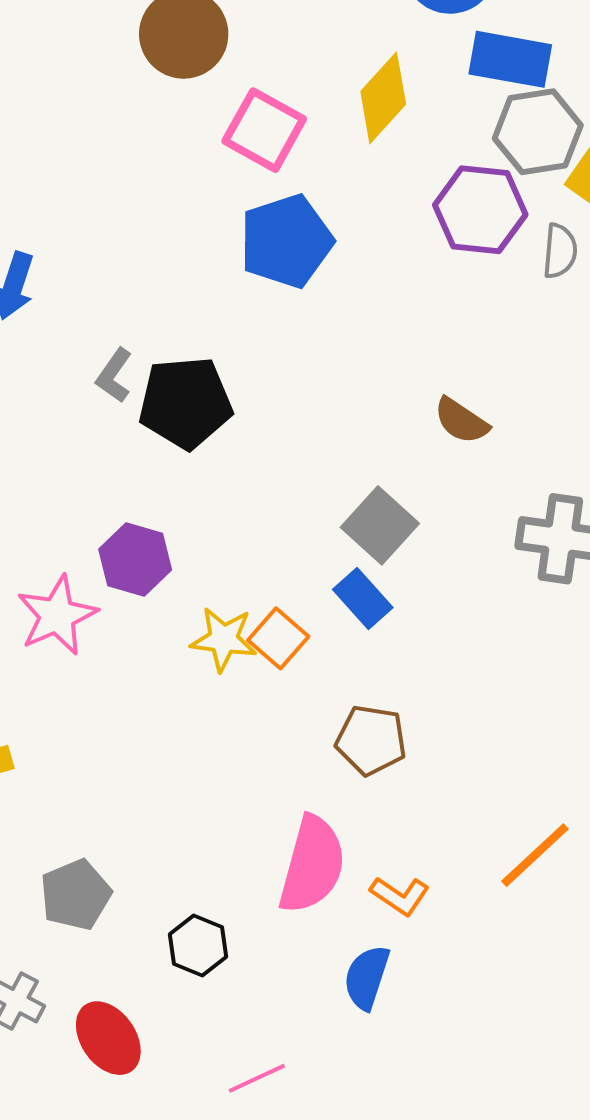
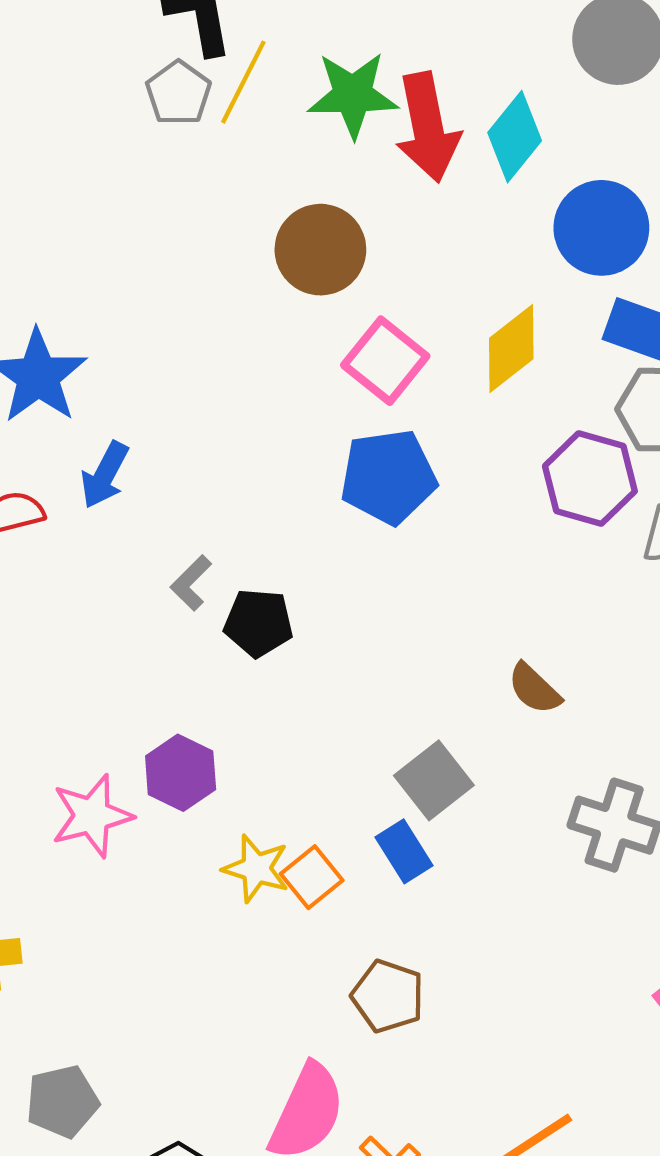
black pentagon: (185, 403) -> (258, 623), size x0.7

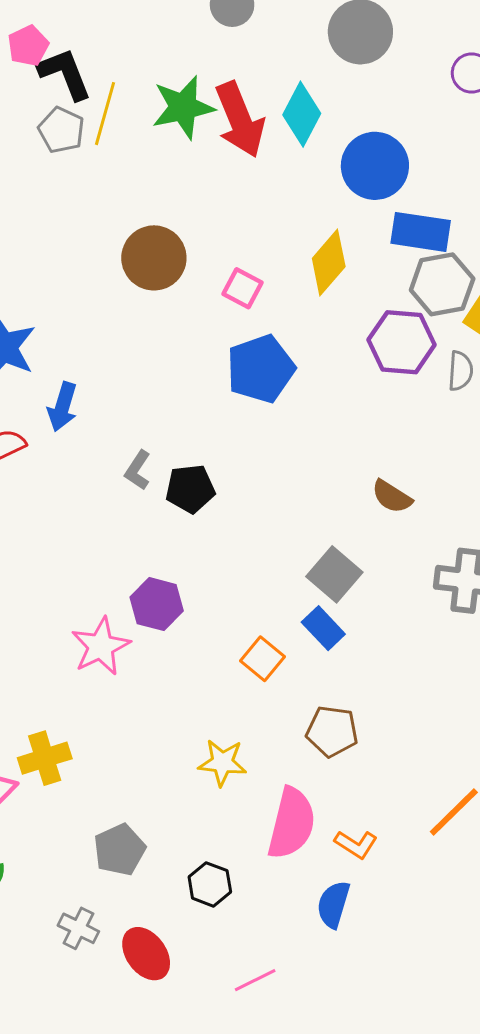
brown circle: (320, 250) -> (154, 258), moved
pink square: (385, 361) -> (242, 288), size x0.7
yellow star: (256, 869) -> (222, 763), moved

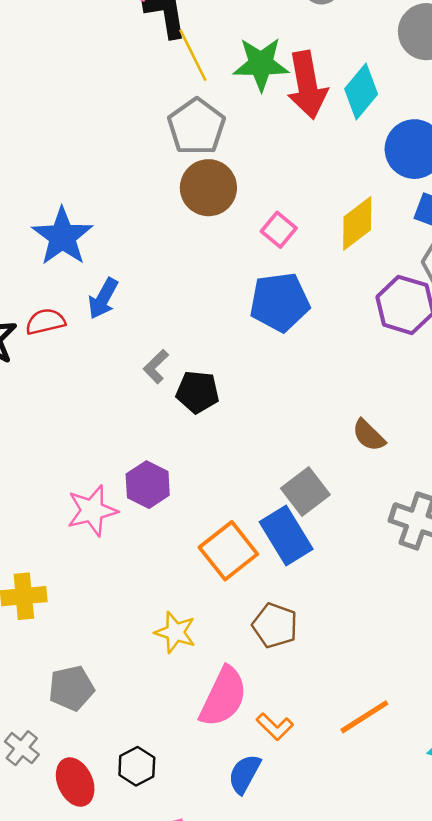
yellow line: (105, 114) -> (193, 55), turned -54
gray pentagon: (61, 130) -> (196, 127), moved, size x1.4
blue rectangle: (323, 628) -> (286, 536), size x1.5
orange square: (262, 659) -> (228, 551), size x1.5
black hexagon: (210, 884) -> (137, 766), moved

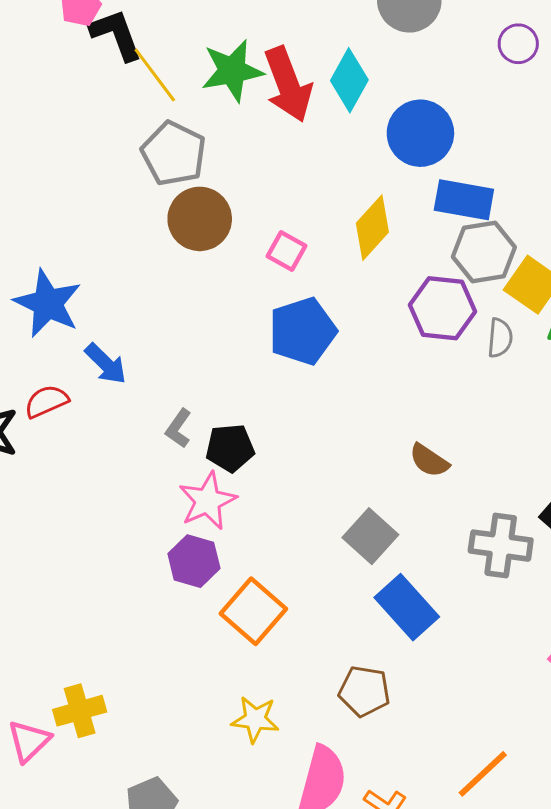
blue arrow: (103, 299) -> (106, 364), turned -63
pink star: (92, 511) -> (208, 501), moved
blue rectangle: (286, 536) -> (407, 607), moved
orange square: (228, 551) -> (253, 611), moved

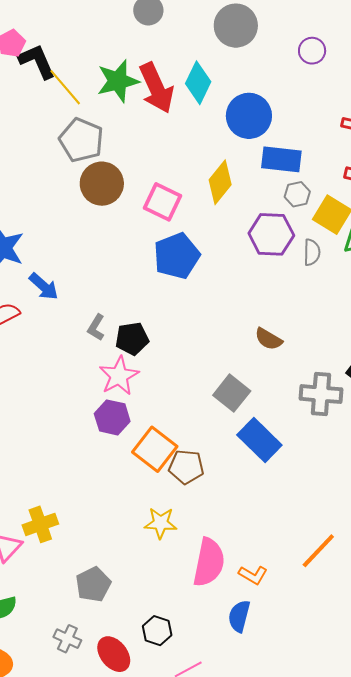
pink square: (287, 251) -> (162, 202), size x1.4
gray hexagon: (484, 252) -> (297, 194), size x0.6
brown pentagon: (364, 691) -> (186, 467), moved

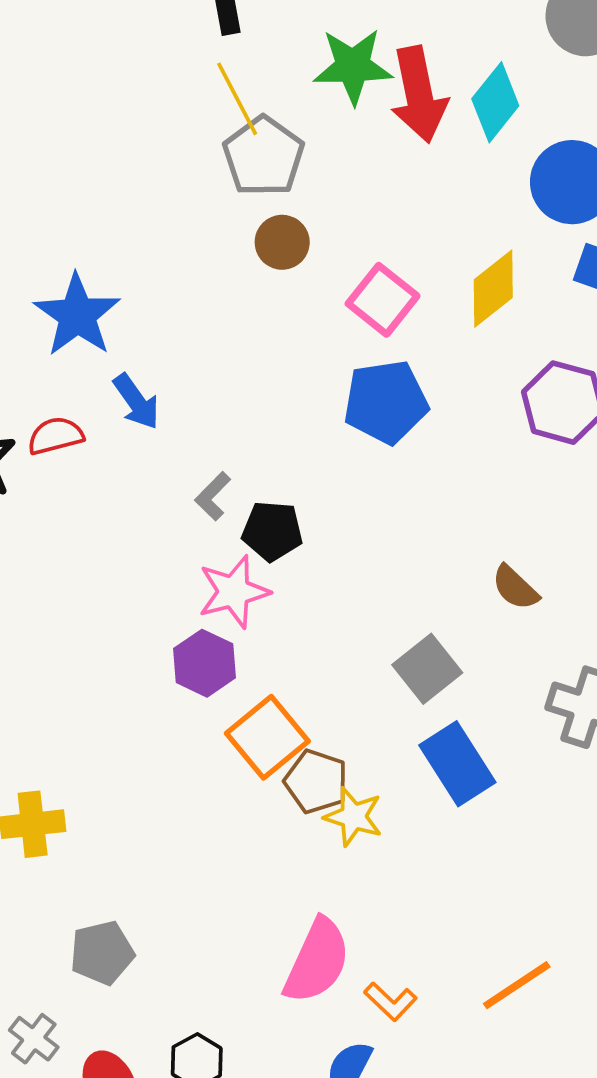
yellow line: (65, 87) -> (237, 99), moved
brown circle: (102, 184) -> (282, 242), size x0.7
yellow star: (161, 523) -> (353, 817), moved

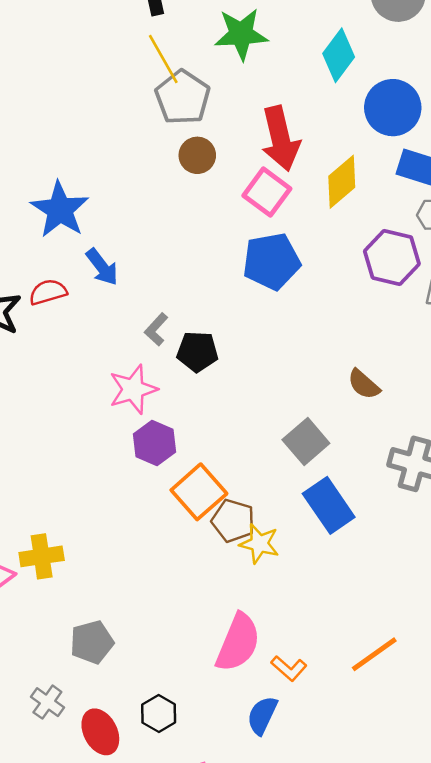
red arrow: (419, 95) -> (280, 139), moved
pink star: (234, 592) -> (133, 389), moved

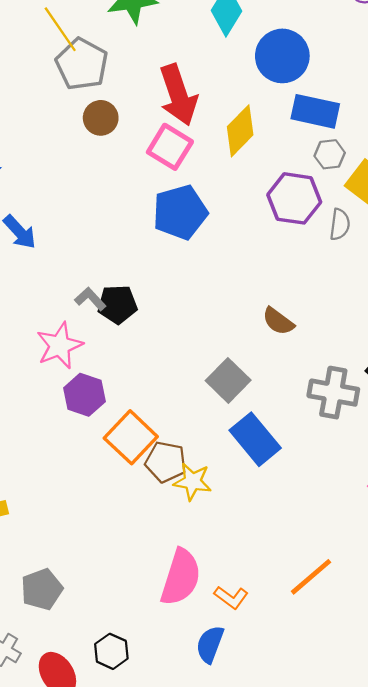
gray L-shape: (156, 329) -> (90, 299), moved, turned 100

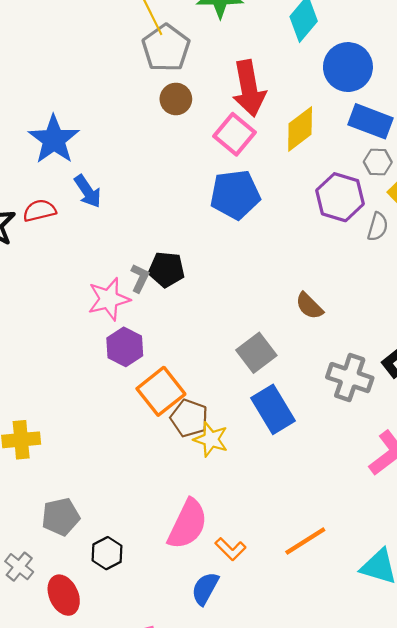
gray L-shape: (90, 299) -> (140, 278), moved, turned 60
black hexagon: (111, 651) -> (107, 553), moved

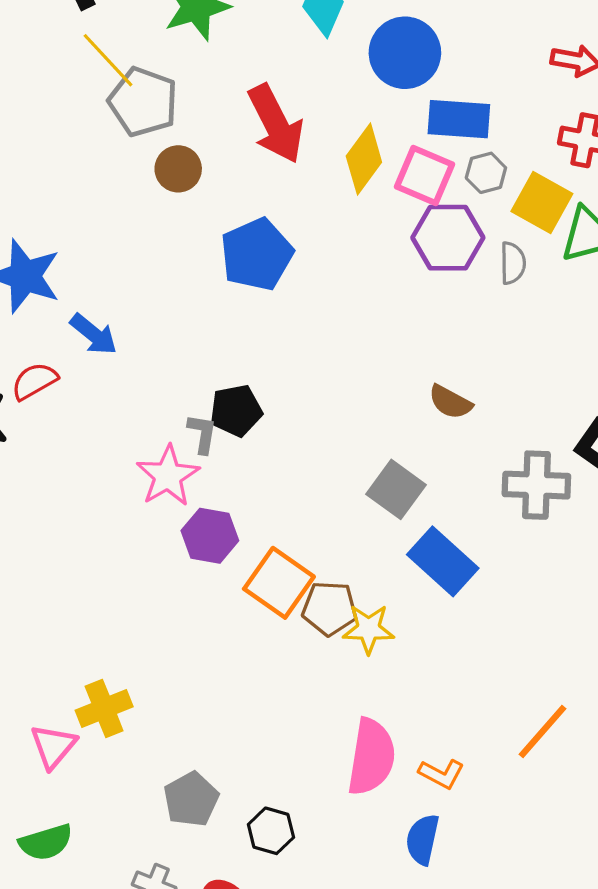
pink square: (235, 134) -> (425, 176), moved
blue pentagon: (235, 195) -> (257, 254), moved

